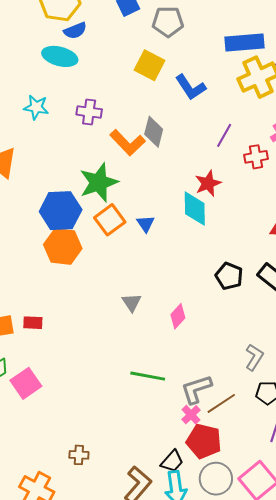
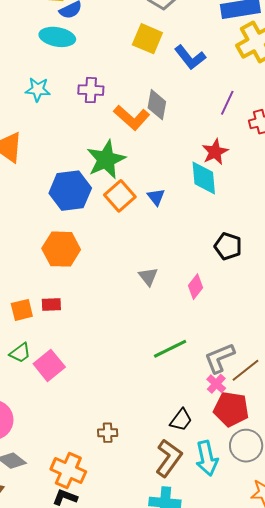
orange hexagon: (63, 246) -> (61, 249), moved
black pentagon: (229, 276) -> (228, 246), moved
green line: (148, 376) -> (170, 349), turned -32
black trapezoid: (172, 461) -> (181, 420), moved

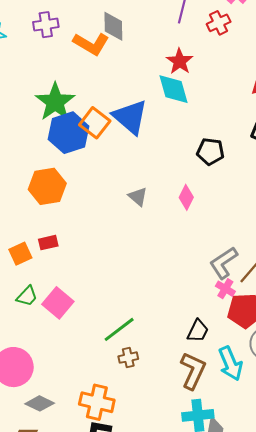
green star: (106, 160) -> (55, 102), moved
blue hexagon: (70, 191) -> (69, 133), moved
blue triangle: (156, 197) -> (130, 117), size x2.0
green line: (170, 349) -> (119, 329), moved

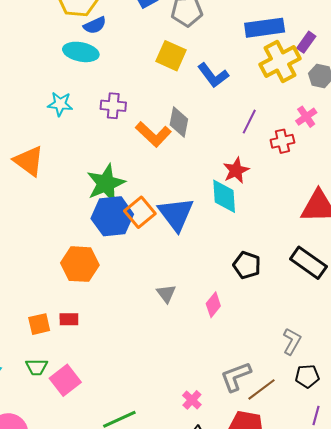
pink cross: (225, 289) -> (192, 400), moved
green trapezoid: (27, 296) -> (37, 367), turned 35

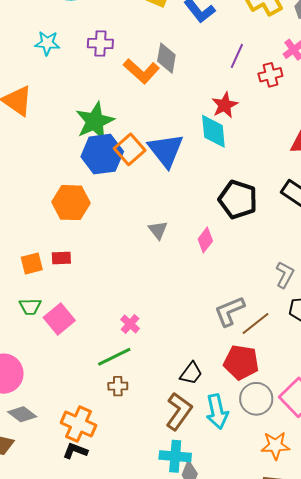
black pentagon: (247, 265) -> (238, 200), size x1.4
pink cross: (192, 400) -> (130, 324), moved

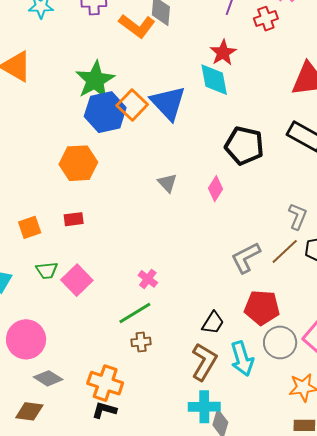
orange square: (32, 264) -> (30, 227), moved
brown line: (256, 323) -> (285, 251), moved

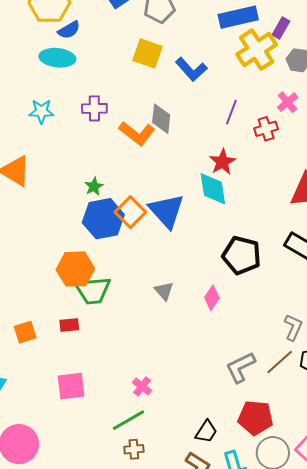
green star: (95, 80) -> (94, 186), size x0.5
green trapezoid: (47, 270) -> (93, 290), moved, size x1.6
pink square: (77, 280) -> (71, 386), turned 36

